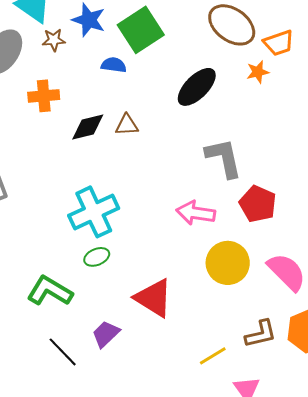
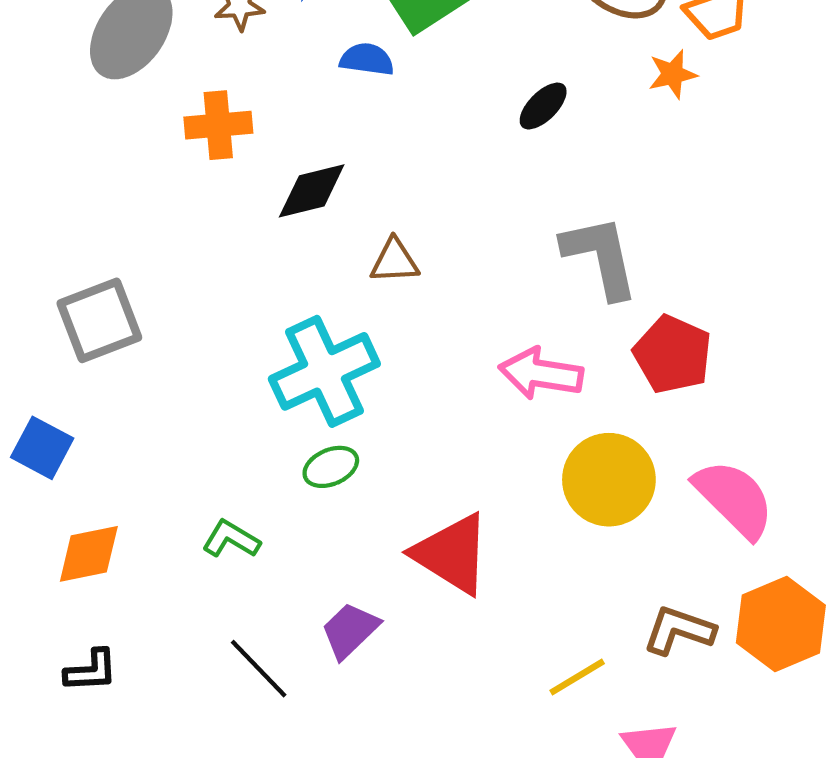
black ellipse: (197, 87) -> (543, 106), size x0.6
brown triangle: (127, 125) -> (395, 261), moved
green L-shape: (50, 291) -> (231, 539), size x0.6
brown L-shape: (261, 334) -> (679, 630), turned -148

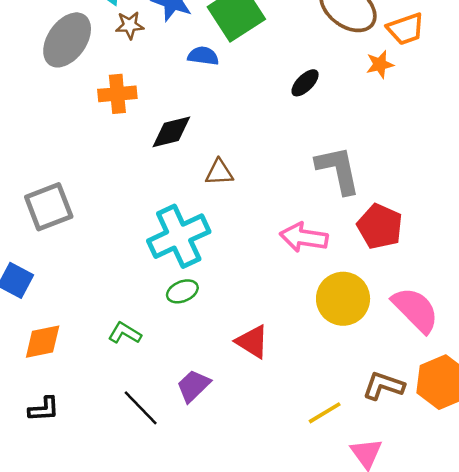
red triangle: (452, 554) -> (252, 342), size x0.7

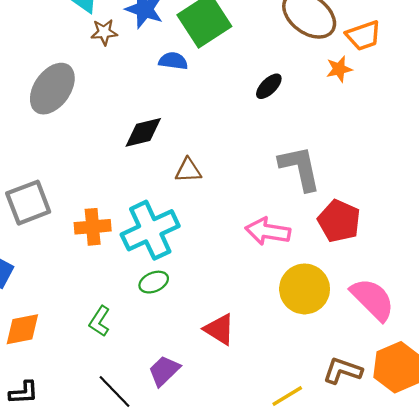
gray ellipse: (67, 40) -> (52, 89), moved
orange cross: (117, 94) -> (93, 227), moved
green L-shape: (125, 333) -> (100, 321), turned -88

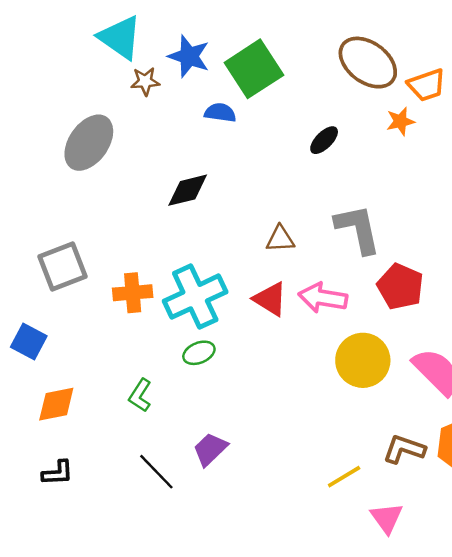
brown triangle: (188, 170) -> (280, 239), moved
red triangle: (219, 329) -> (270, 299), moved

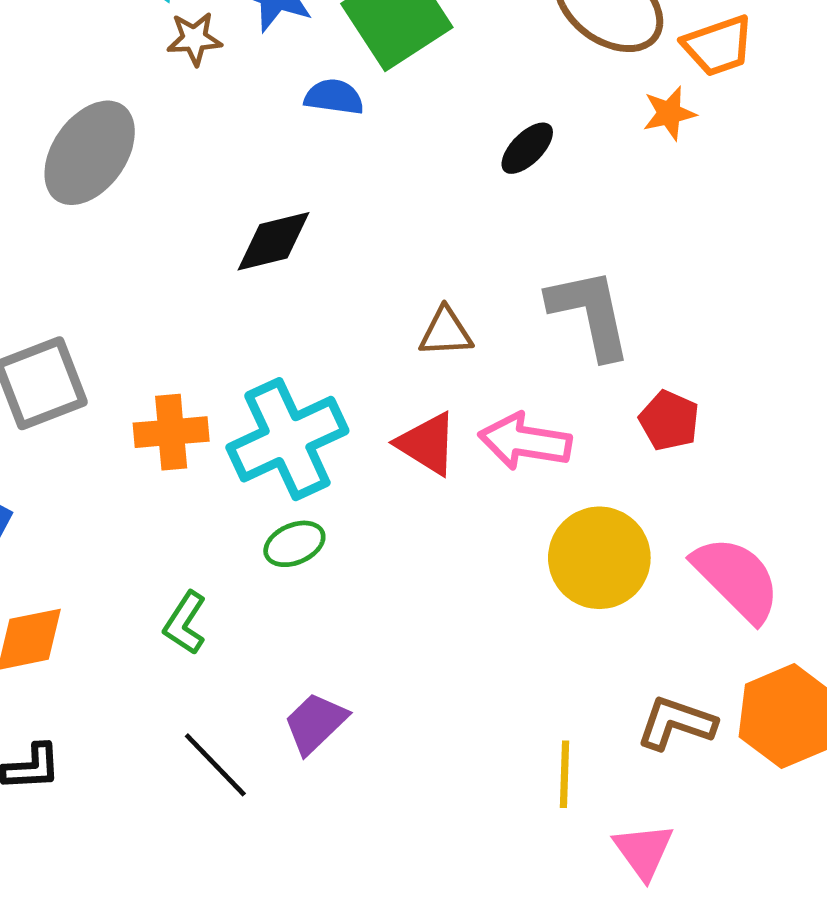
red pentagon: (400, 287) -> (669, 420), size x0.7
yellow line: (344, 477) -> (564, 774), turned -57

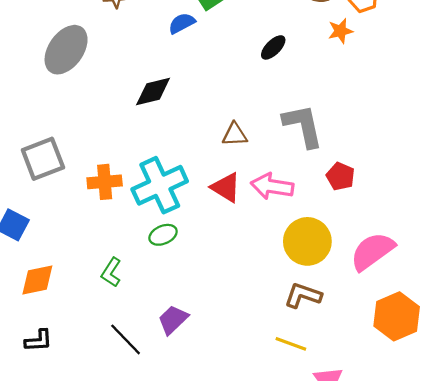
blue semicircle: (334, 97) -> (182, 23), turned -36
pink semicircle: (737, 579) -> (372, 251), turned -81
brown L-shape: (676, 723) -> (303, 295), moved
yellow line: (564, 774) -> (291, 344), turned -72

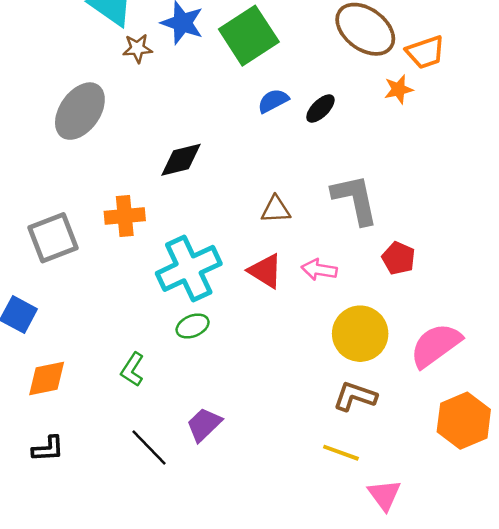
blue semicircle: (182, 23) -> (273, 101), moved
orange cross: (105, 182) -> (125, 216), moved
pink arrow: (272, 186) -> (319, 270), size x0.7

